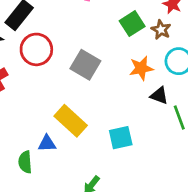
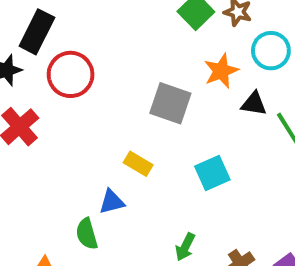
gray square: (85, 65) -> (170, 103), moved
yellow rectangle: (71, 121) -> (138, 164), size x0.6

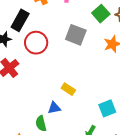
gray square: (170, 103) -> (76, 35), moved
cyan square: (212, 173) -> (107, 108), moved

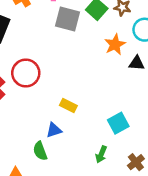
gray square: (76, 35) -> (67, 19), moved
red circle: (36, 43) -> (26, 73), moved

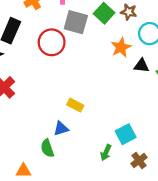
red circle: (26, 73) -> (52, 42), moved
cyan square: (118, 123) -> (126, 134), moved

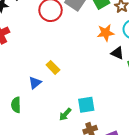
blue triangle: (61, 128) -> (35, 83), turned -40
green semicircle: (47, 148) -> (16, 105), moved

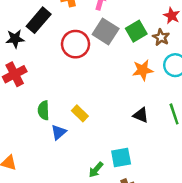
black triangle: (117, 53) -> (141, 115), moved
green semicircle: (16, 105) -> (44, 110), moved

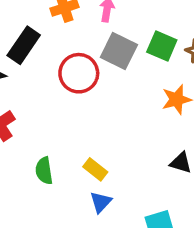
green square: (136, 31) -> (162, 46), turned -30
blue triangle: (59, 132) -> (101, 202), moved

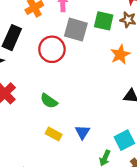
yellow rectangle: (95, 169) -> (54, 134), moved
green semicircle: (44, 171) -> (49, 101), moved, turned -36

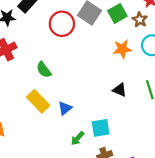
green square: (104, 21) -> (117, 13), turned 30
yellow rectangle: (54, 134) -> (38, 101), size x1.5

